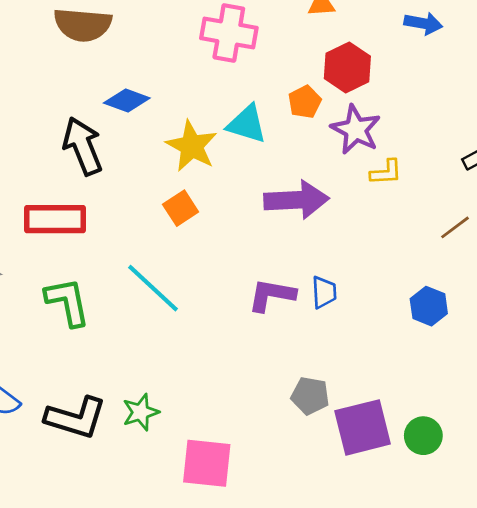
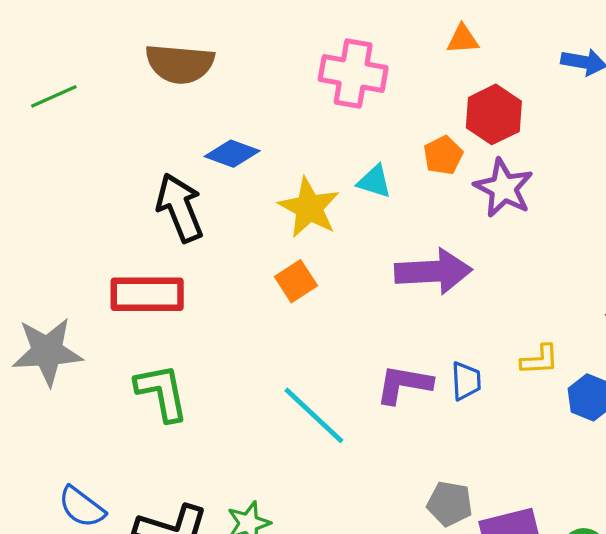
cyan triangle: (247, 124) -> (374, 181), size x0.7
yellow L-shape: (386, 172) -> (540, 360), moved
cyan line: (153, 288) -> (314, 415), moved

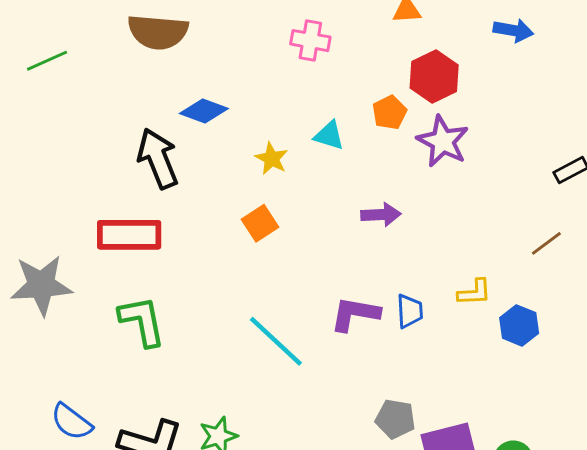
pink cross: (353, 74) -> (310, 41), size x0.7
yellow star: (309, 208) -> (272, 159), size x0.6
purple arrow: (433, 271) -> (381, 215), size x0.6

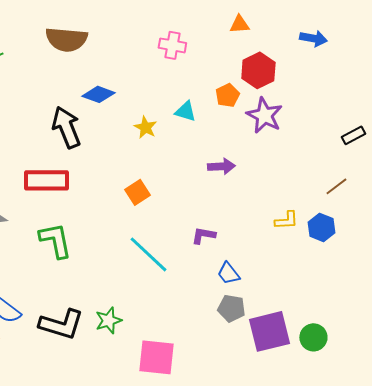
orange square: (260, 223) -> (137, 192), moved
blue trapezoid: (410, 311) -> (228, 273), moved, turned 145
purple L-shape: (355, 314) -> (203, 235), size x0.7
blue hexagon: (519, 325) -> (321, 227), moved

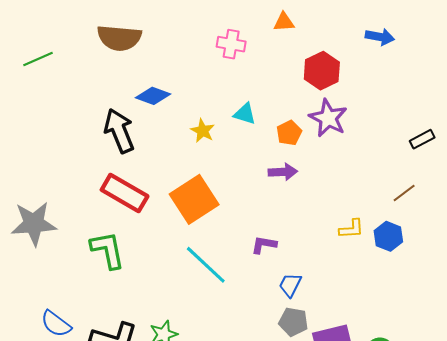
orange triangle: (239, 24) -> (284, 22), moved
orange pentagon: (227, 95) -> (289, 133), moved
red rectangle: (46, 180) -> (125, 193), moved, turned 30
orange square: (137, 192) -> (194, 199), size x1.8
blue trapezoid: (228, 273) -> (290, 285), turned 65

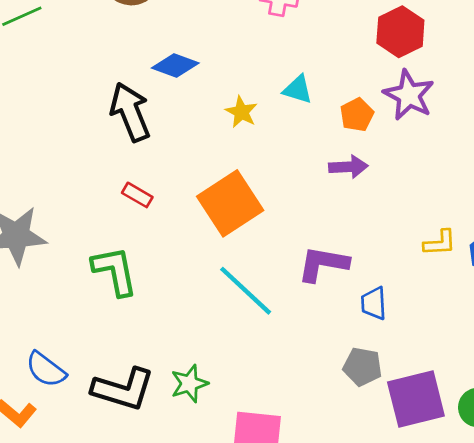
red rectangle: (125, 193) -> (137, 195), size x0.5
purple L-shape: (264, 245) -> (323, 264), size x1.5
blue trapezoid: (290, 285) -> (374, 303), moved, turned -30

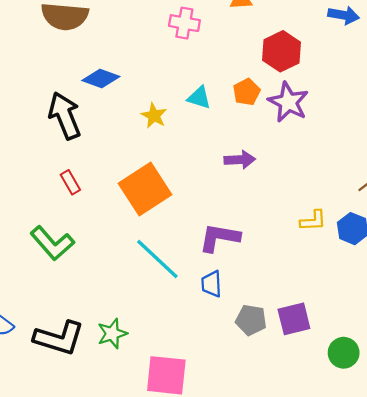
orange pentagon: (357, 115) -> (247, 92), moved
red rectangle: (137, 195) -> (70, 182), turned 30
green L-shape: (115, 271) -> (52, 243), turned 150
blue trapezoid: (374, 303) -> (212, 284), moved
purple square: (416, 399) -> (294, 319), moved, size x0.7

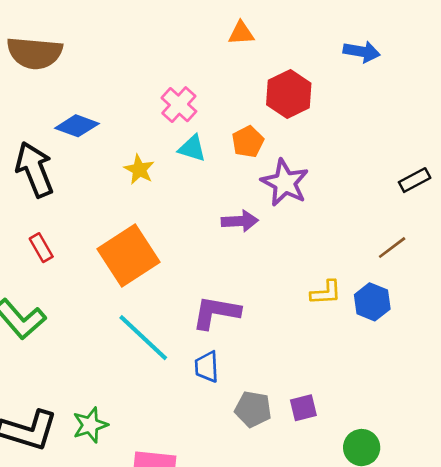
pink cross: (184, 23) -> (179, 105), moved, turned 32
purple star: (288, 102) -> (285, 183), moved
purple square: (294, 319) -> (303, 408), size x0.7

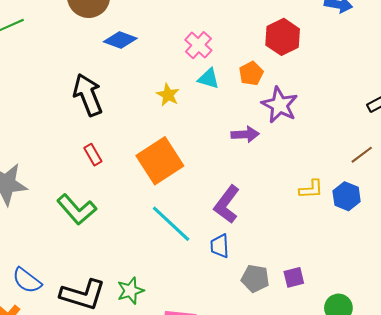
blue diamond: (77, 126) -> (120, 40), moved
purple L-shape: (216, 312) -> (227, 204), turned -63

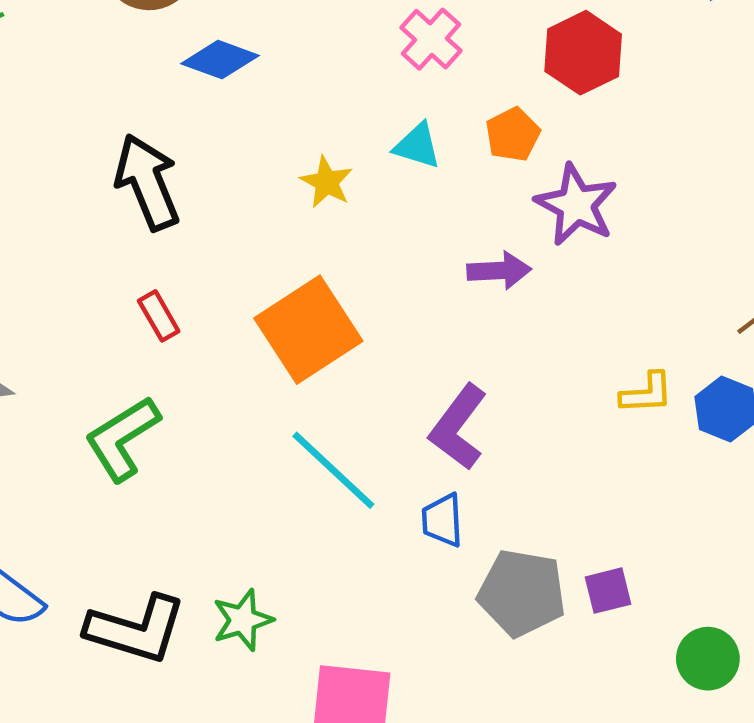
pink cross: (198, 45) -> (431, 39), moved
green L-shape: (77, 209) -> (122, 439), turned 99
gray pentagon: (255, 278) -> (522, 593), size x1.4

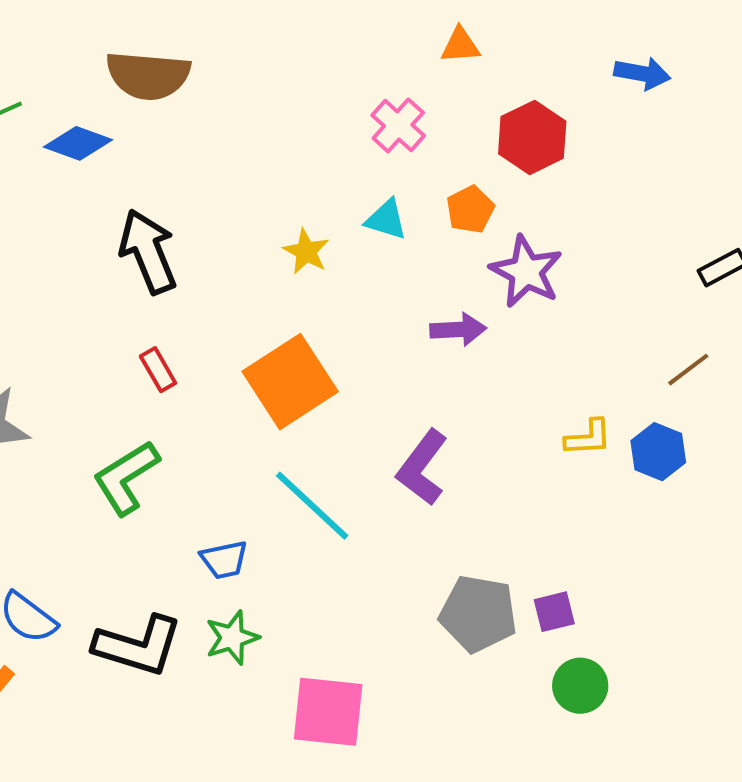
blue diamond: (220, 60) -> (78, 143), moved
blue trapezoid: (442, 520) -> (224, 560), moved, turned -99
green circle: (708, 659) -> (580, 686), moved

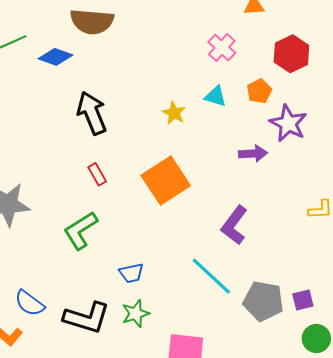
cyan line: (312, 506) -> (211, 276), moved

